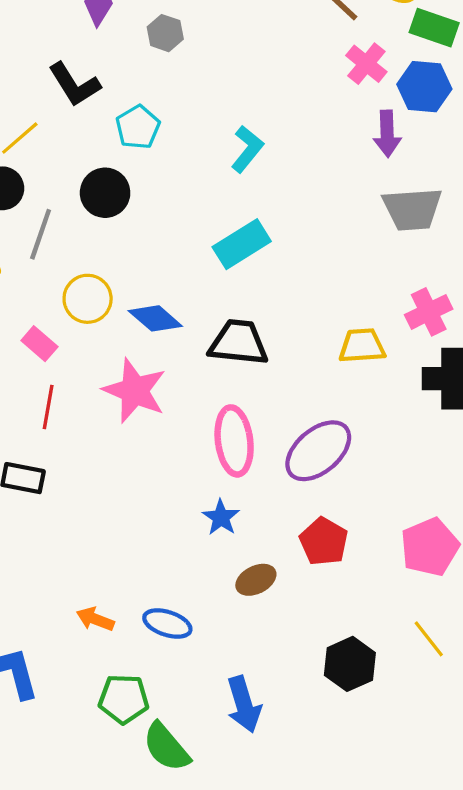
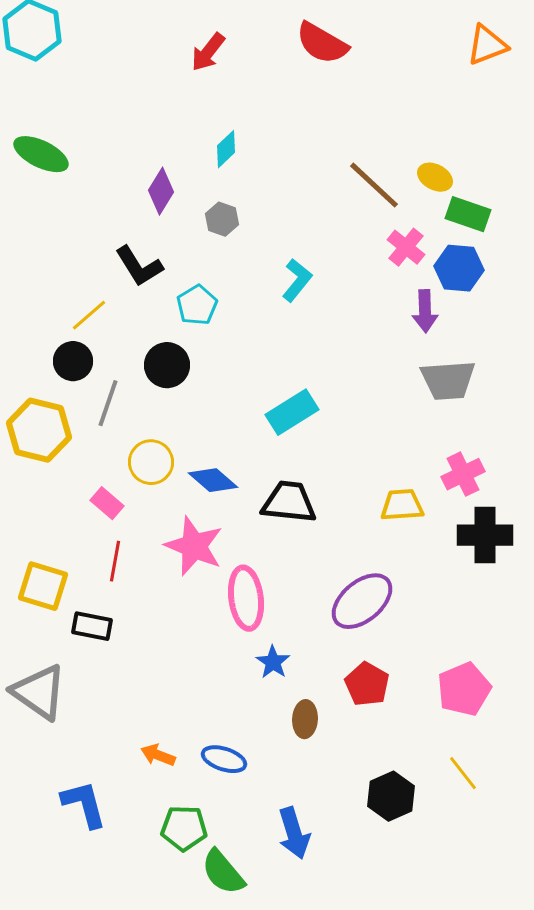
cyan L-shape: (247, 149) -> (297, 280), moved
pink ellipse: (234, 441) -> (246, 598), moved
brown ellipse: (256, 580) -> (305, 719), turned -60

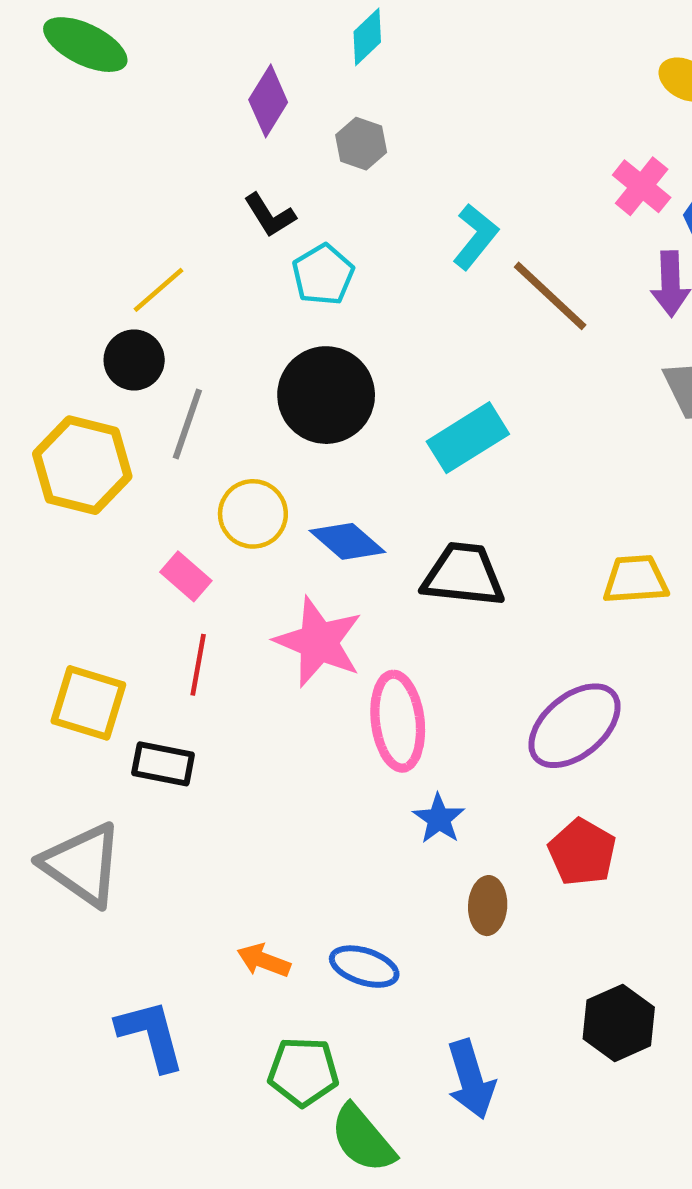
brown line: (374, 185) -> (550, 296), moved
black L-shape: (139, 266) -> (270, 215), moved, size x0.7
black circle: (167, 365) -> (326, 395), moved, size x1.4

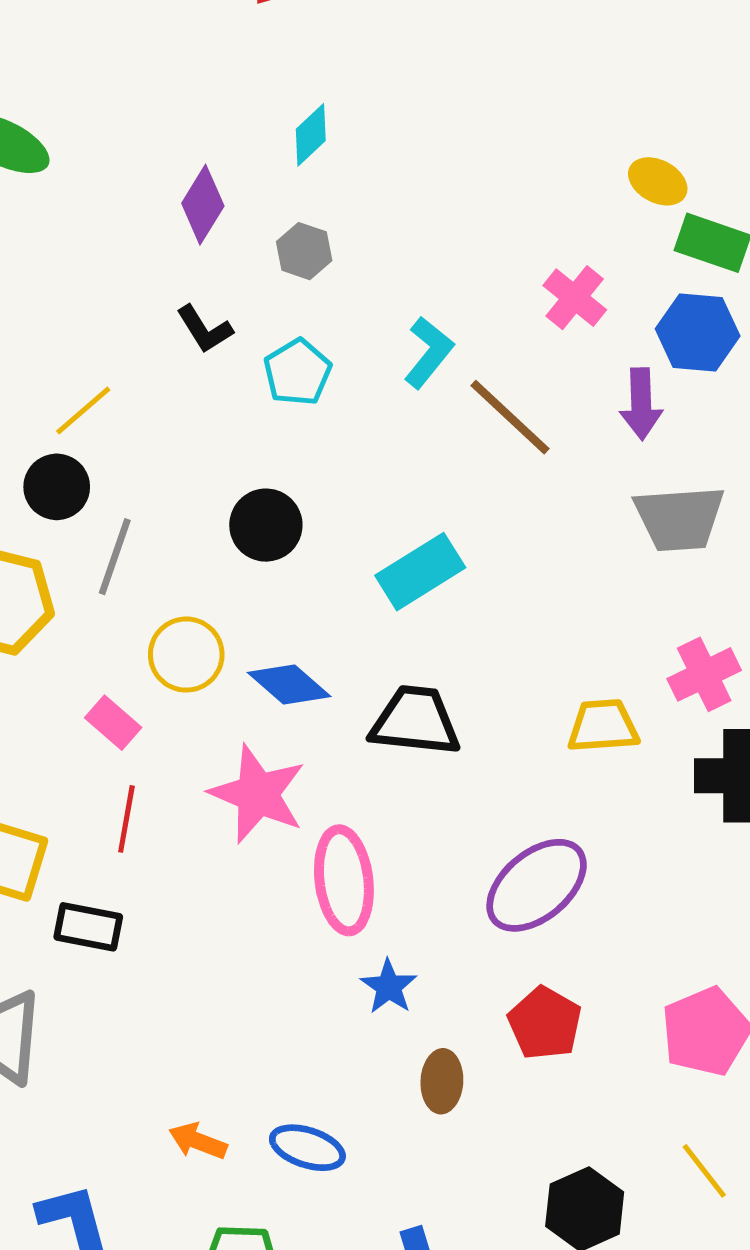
pink cross: (642, 186) -> (575, 298), moved
cyan pentagon: (323, 275) -> (297, 372), moved
black circle: (326, 395) -> (266, 525), size x0.7

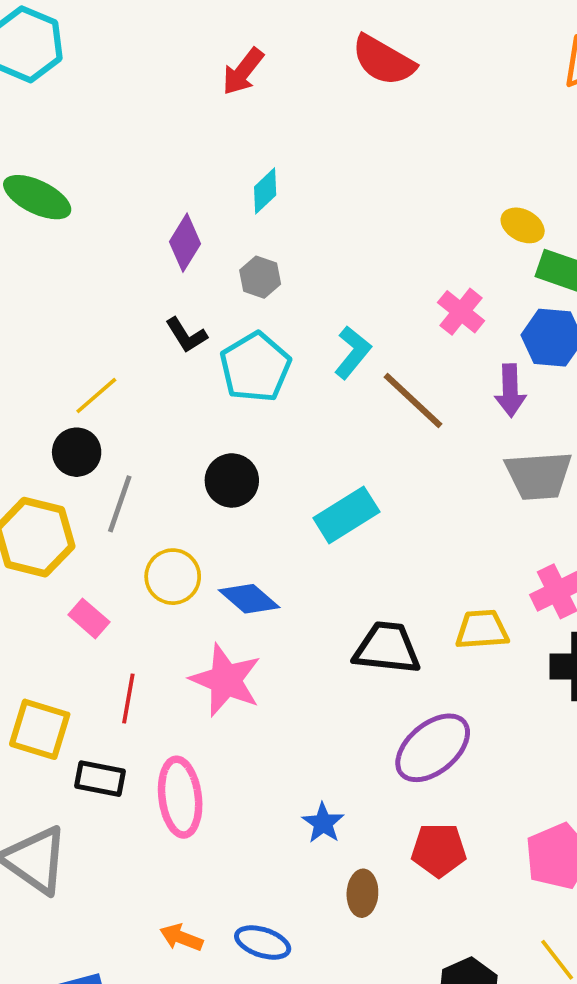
cyan pentagon: (297, 372) -> (255, 367), size x1.4
black trapezoid: (415, 721) -> (387, 648), moved
pink rectangle: (113, 723) -> (89, 618), moved
pink ellipse: (344, 880) -> (180, 797), moved
red pentagon: (545, 1023) -> (439, 850), turned -30

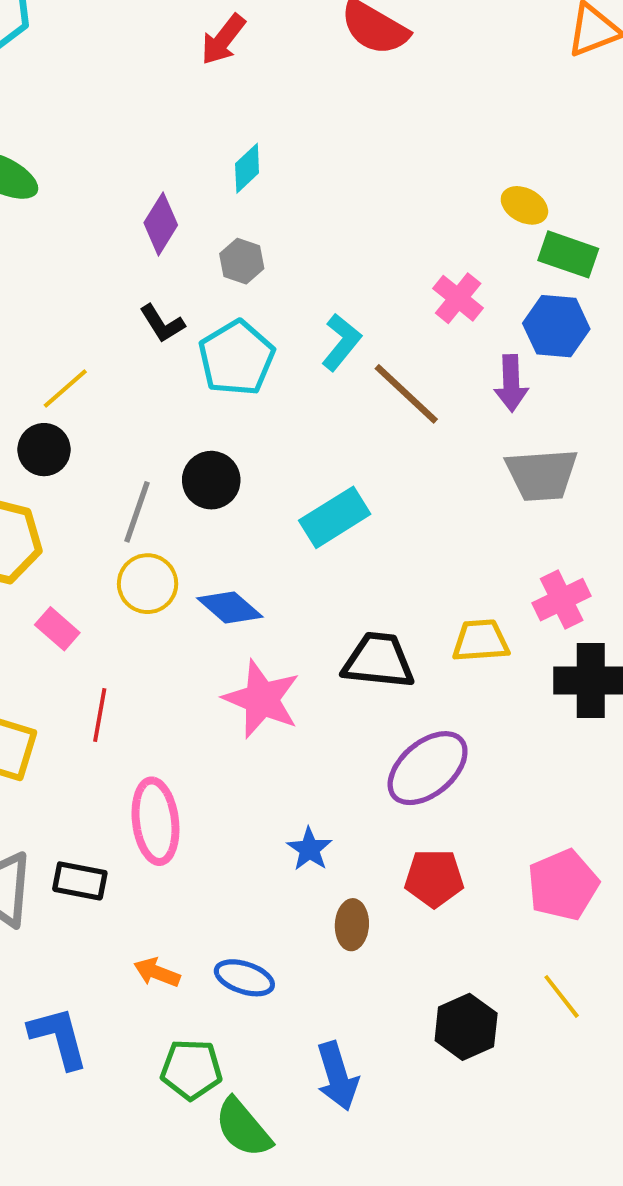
gray line: (120, 504) -> (137, 512), moved
pink star: (226, 680) -> (262, 699), moved
black rectangle: (100, 779) -> (80, 881), moved

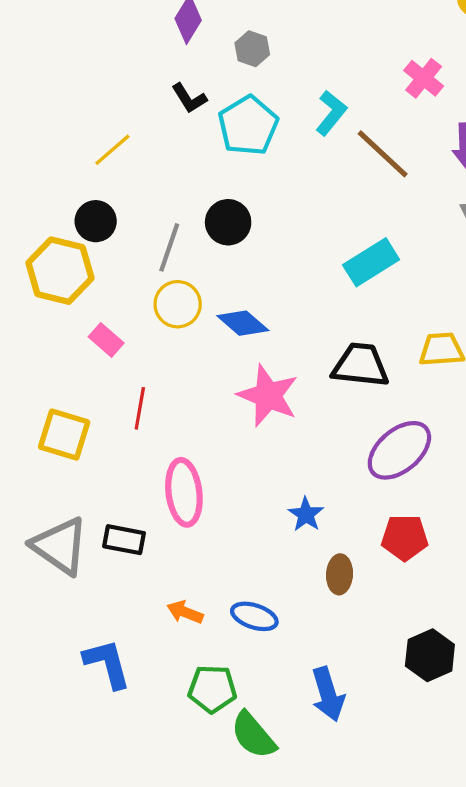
black circle: (44, 450) -> (96, 221), moved
cyan rectangle: (335, 517) -> (371, 262), moved

